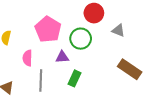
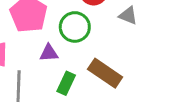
brown rectangle: (130, 69) -> (105, 73), moved

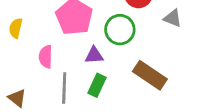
green rectangle: (66, 83) -> (97, 85), moved

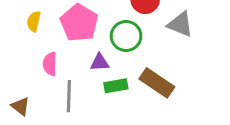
gray triangle: (173, 18) -> (180, 24), size x1.4
yellow semicircle: (16, 28) -> (34, 21), moved
green rectangle: (97, 85) -> (116, 86), moved, turned 55

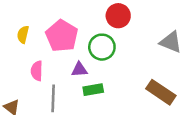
gray triangle: (180, 24) -> (171, 42), moved
brown rectangle: (157, 83) -> (161, 92), moved

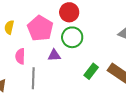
red circle: (118, 16) -> (69, 12), moved
green rectangle: (93, 90) -> (91, 71), moved, turned -42

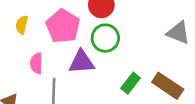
purple triangle: (54, 55) -> (81, 62), size x1.5

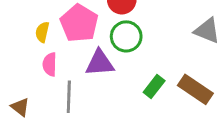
yellow semicircle: (22, 25) -> (42, 32), moved

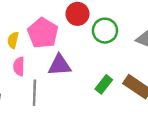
green circle: (126, 36) -> (105, 31), moved

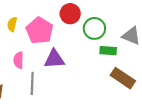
yellow semicircle: (13, 40) -> (12, 24), moved
green rectangle: (104, 84) -> (108, 51), moved, turned 56

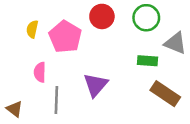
green circle: (94, 28) -> (146, 18), moved
purple triangle: (54, 59) -> (96, 85), moved, turned -45

